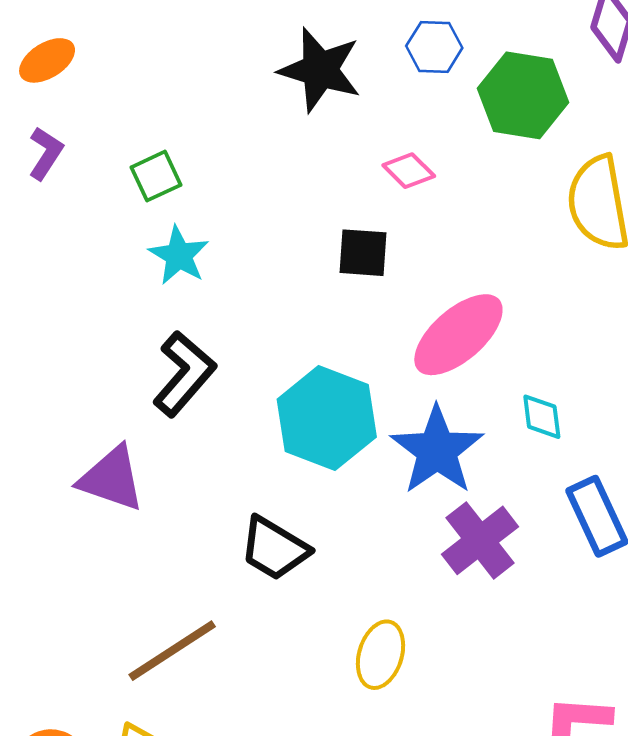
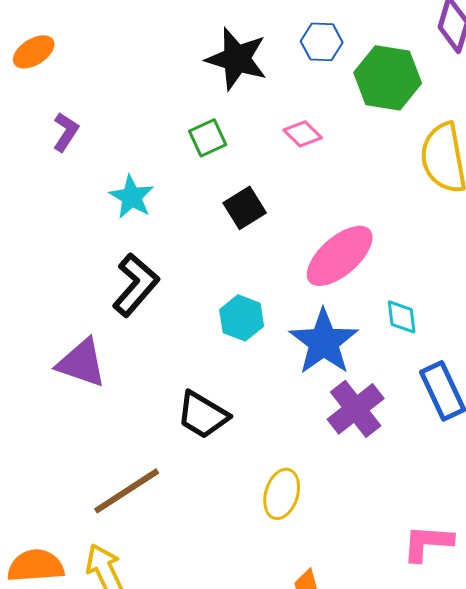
purple L-shape: (46, 153) -> (66, 132), moved
green square: (156, 176) -> (208, 138), moved
black square: (363, 253) -> (245, 208), moved, turned -36
cyan hexagon: (327, 418) -> (242, 318), size x0.6

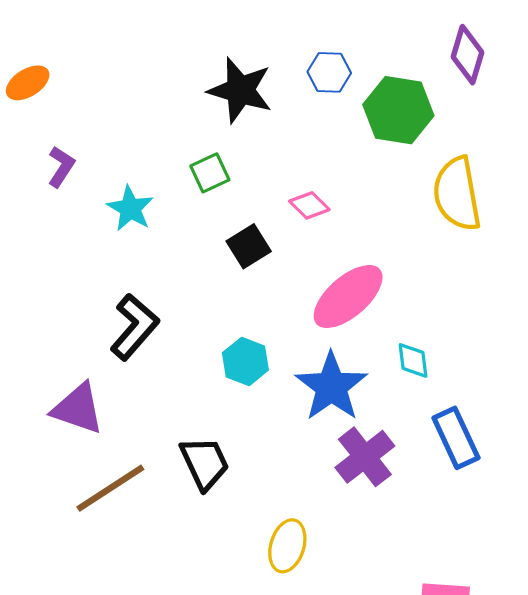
pink diamond: (303, 134) -> (309, 205), moved
cyan star: (132, 197) -> (130, 209), moved
black trapezoid: (203, 415) -> (205, 463), turned -146
brown line: (127, 491) -> (110, 488), moved

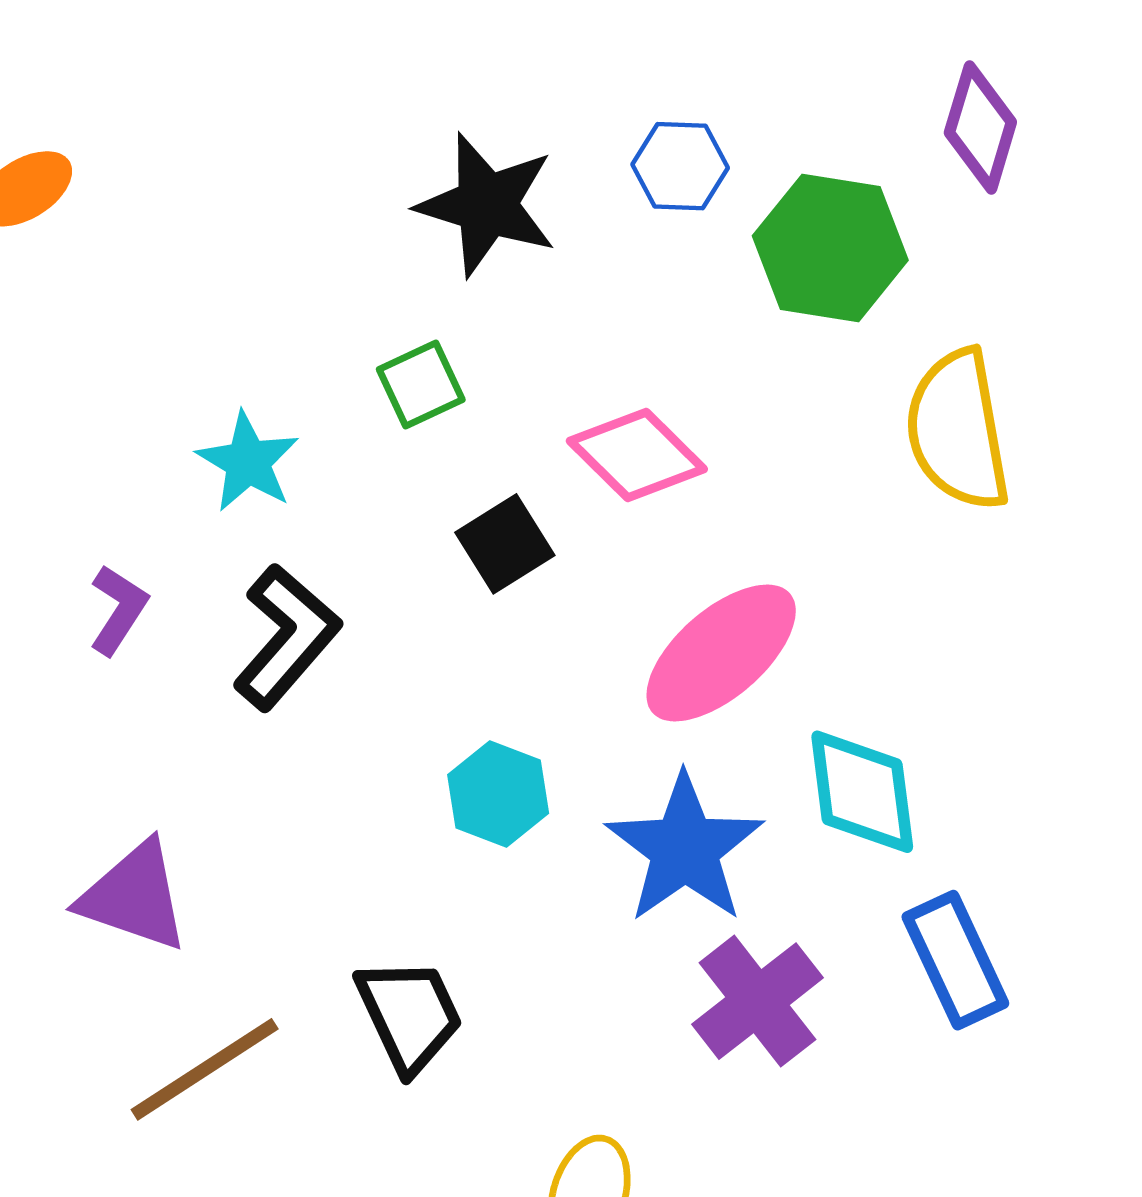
purple L-shape: (61, 167) -> (118, 610), moved
pink diamond: (309, 205) -> (637, 455), size x1.5
black L-shape: (134, 327) -> (287, 637), moved
cyan diamond: (413, 360) -> (862, 792), size x1.6

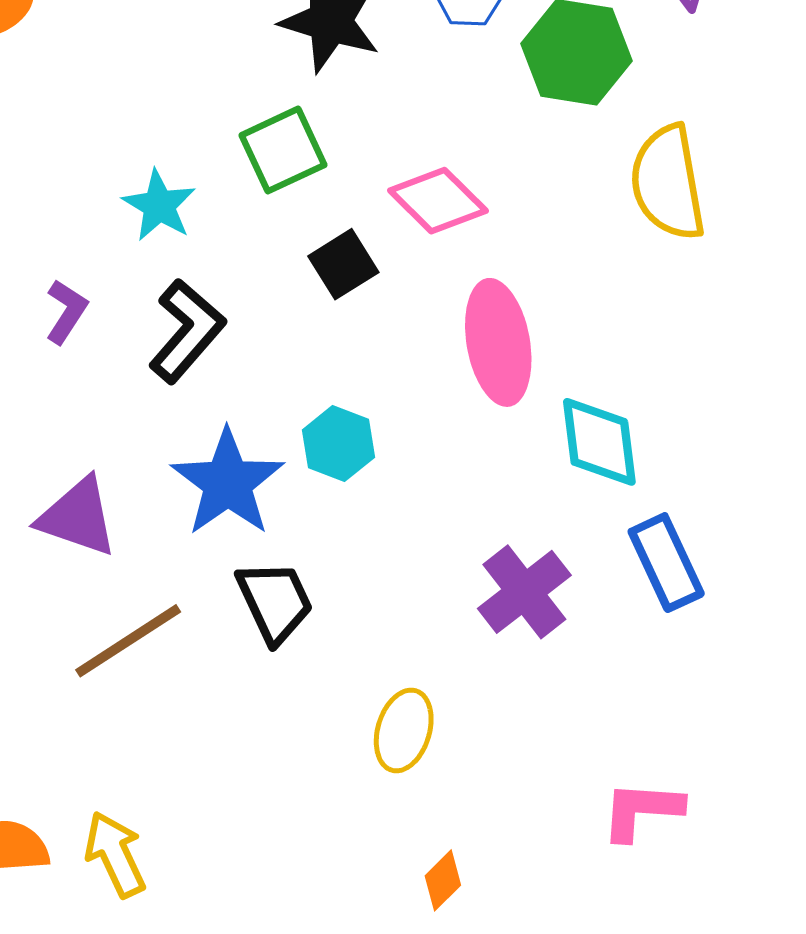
green square: (421, 385) -> (283, 150), size x1.4
pink ellipse: (721, 653) -> (498, 342), turned -59
blue star: (685, 849) -> (228, 483), moved

